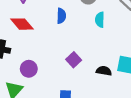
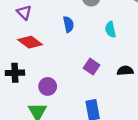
cyan semicircle: (100, 20) -> (110, 29), moved

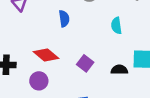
cyan semicircle: (110, 29) -> (116, 26), moved
red diamond: (30, 42) -> (46, 55), moved

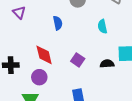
red diamond: (46, 55) -> (44, 55), turned 40

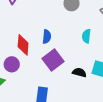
blue semicircle: (58, 23) -> (47, 37), moved
purple square: (78, 60) -> (53, 60), size x1.5

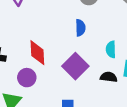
cyan semicircle: (86, 36) -> (111, 49), moved
blue semicircle: (47, 37) -> (80, 28), moved

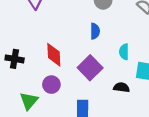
black semicircle: (109, 77) -> (121, 87), moved
purple circle: (27, 78) -> (51, 85), moved

